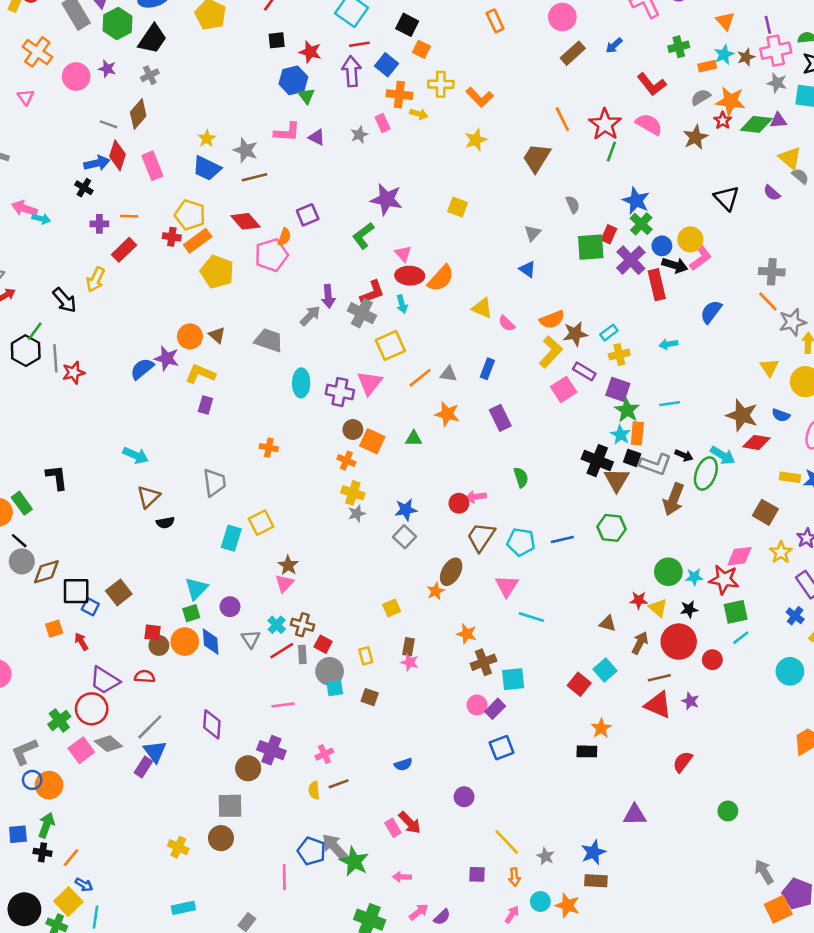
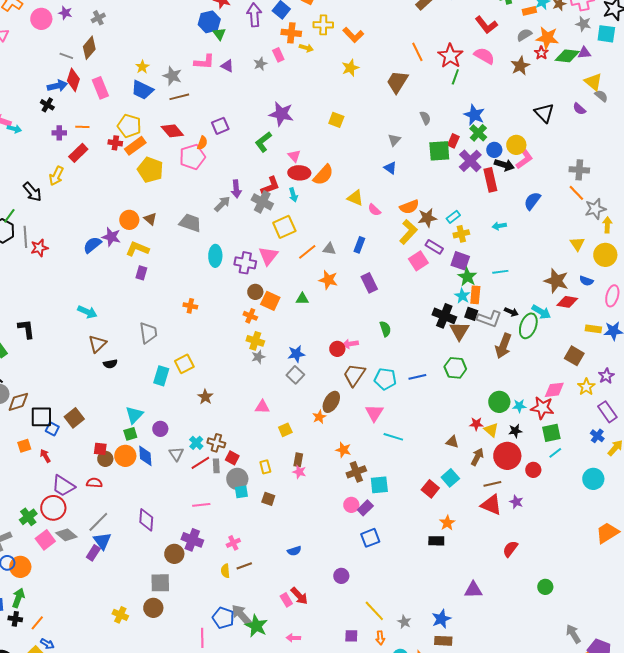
pink triangle: (284, 583) -> (262, 407), moved, turned 49

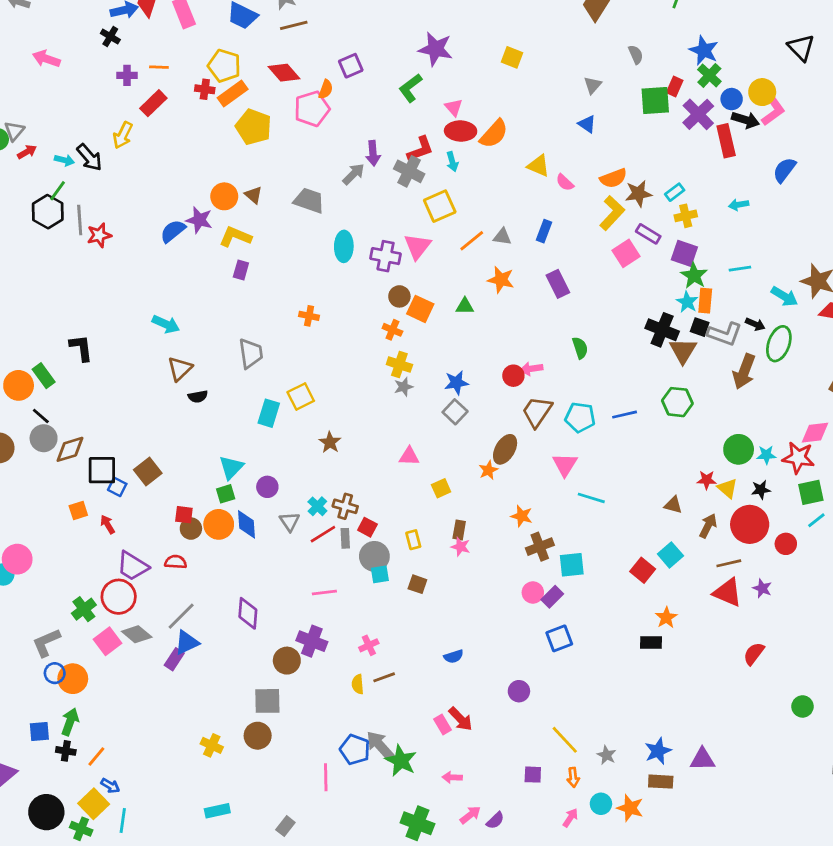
cyan arrow: (14, 129) -> (64, 160), moved
cyan arrow: (541, 312) -> (784, 296), moved
blue triangle: (102, 541) -> (187, 643), turned 42
purple triangle: (473, 590) -> (702, 759), moved

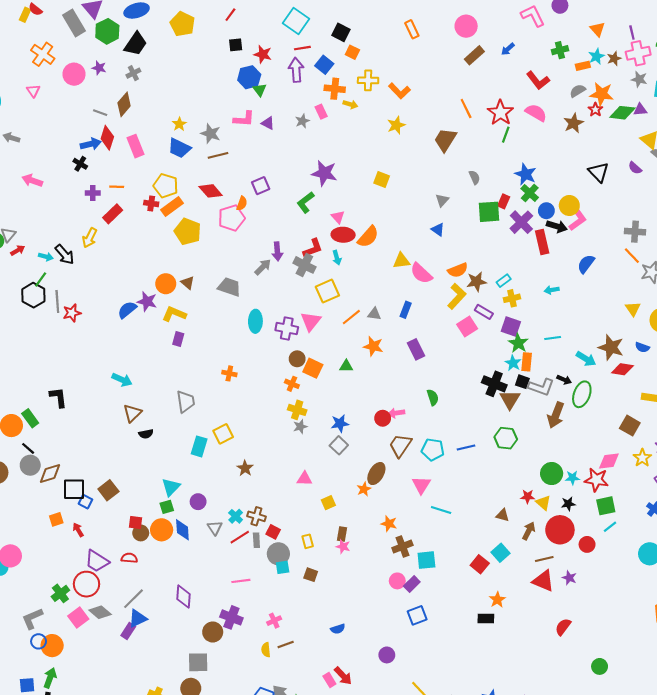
yellow triangle: (538, 166) -> (401, 261), turned -30
pink semicircle: (565, 182) -> (421, 273), size x1.6

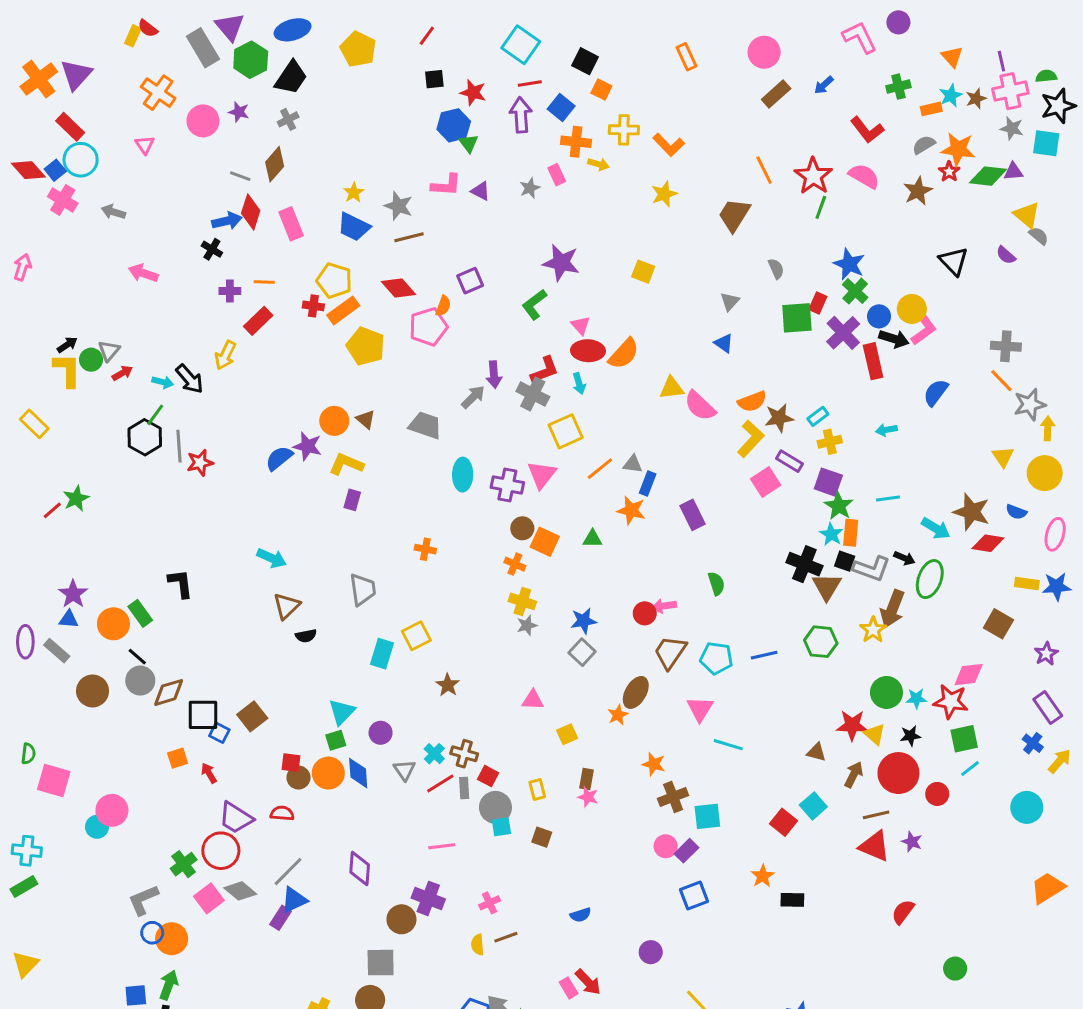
blue rectangle: (406, 310) -> (648, 484), moved
yellow star: (642, 458) -> (873, 630), moved
red star: (528, 496) -> (852, 725), size x1.5
orange star: (497, 600) -> (763, 876), moved

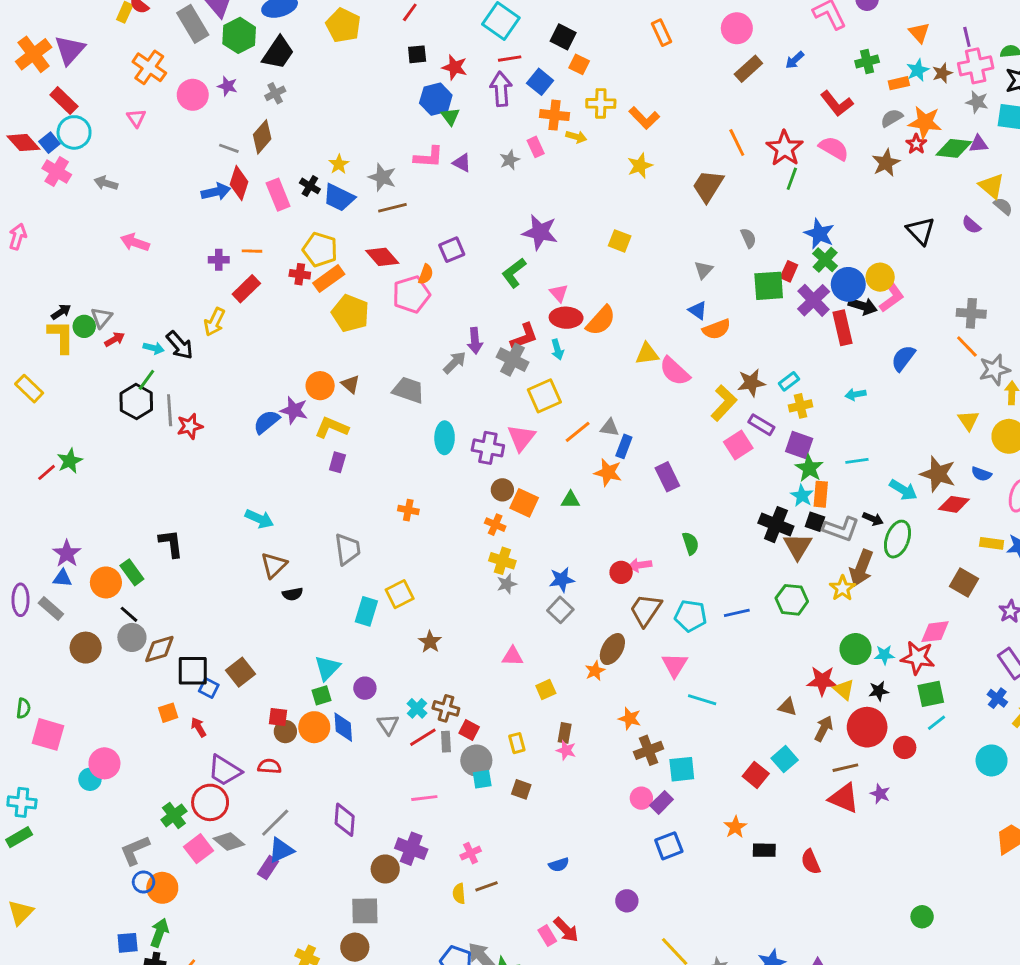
black cross: (212, 249) -> (310, 186), moved
blue circle: (879, 316) -> (848, 284), size x1.5
orange semicircle: (752, 401) -> (717, 329), moved
red semicircle: (903, 912) -> (811, 862), moved, turned -60

